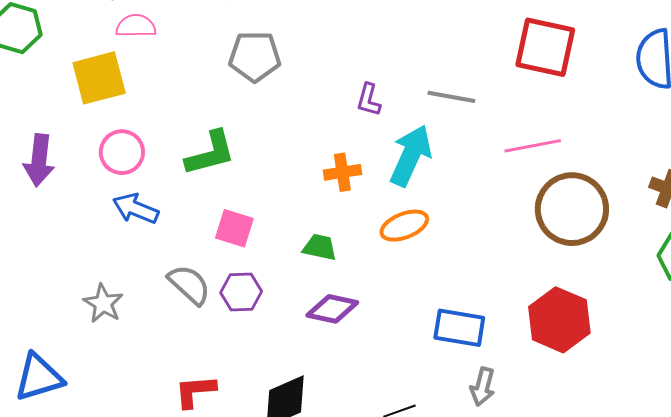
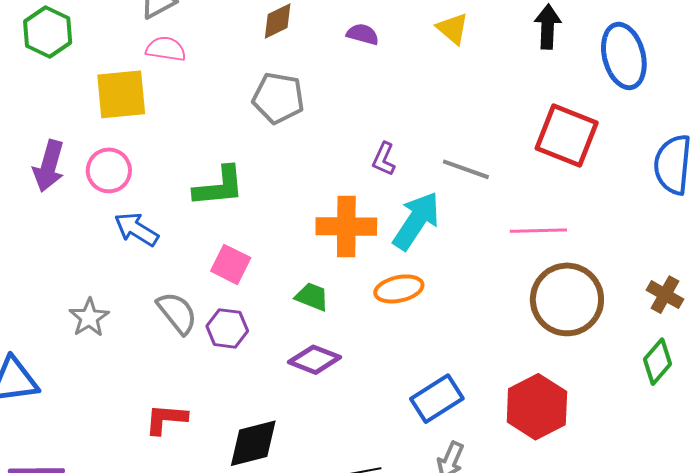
pink circle: (122, 152) -> (109, 170), moved
orange cross: (342, 172) -> (346, 226), size x1.6
blue rectangle: (459, 328) -> (437, 399), turned -51

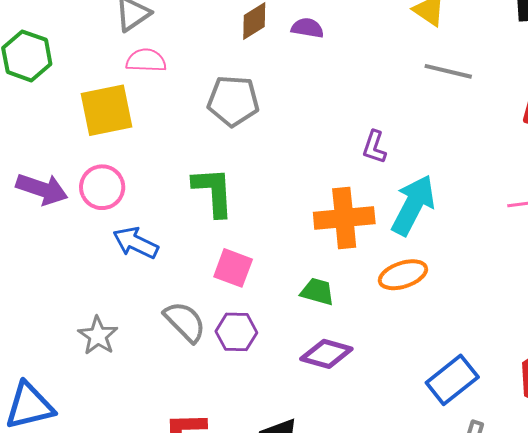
purple semicircle: (363, 34) -> (307, 28), moved
gray pentagon: (278, 98) -> (233, 101), moved
purple arrow: (49, 166) -> (42, 189), turned -81
gray line: (466, 169) -> (448, 71), moved
green L-shape: (219, 187) -> (213, 192), turned -82

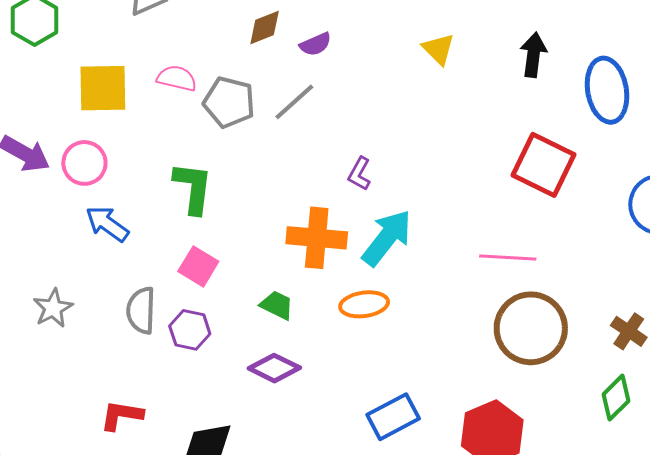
purple semicircle: (307, 28) -> (316, 44), turned 136
pink semicircle: (146, 60) -> (177, 78), moved
gray line: (448, 71) -> (294, 102), moved, turned -66
gray semicircle: (185, 322) -> (141, 310), turned -144

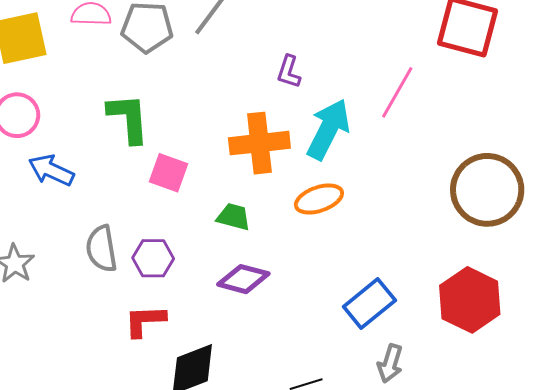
pink line: (508, 257) -> (397, 92), moved, turned -52
pink square: (198, 266) -> (168, 173), moved
red L-shape: (122, 415) -> (145, 321), moved

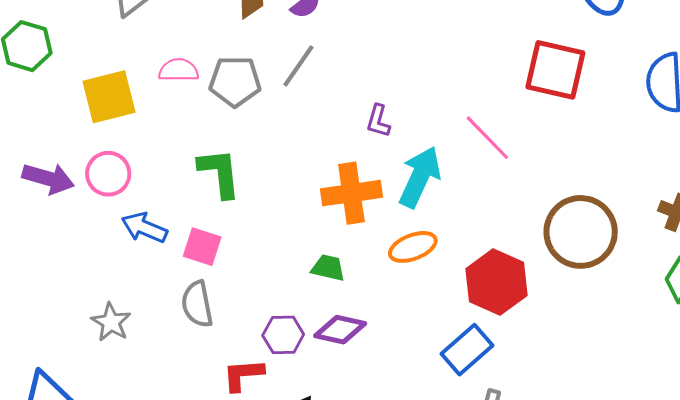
pink line: (397, 92) -> (487, 138), turned -72
pink square: (168, 173) -> (202, 247), moved
purple hexagon: (153, 258) -> (283, 335), moved
red hexagon: (470, 300) -> (497, 282), moved

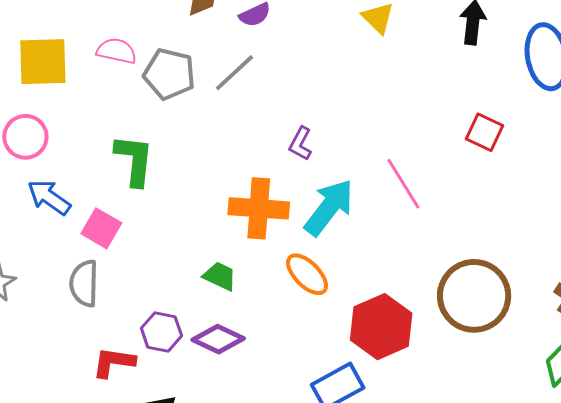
red square: (555, 70) -> (484, 132), size x0.6
orange ellipse: (413, 247) -> (307, 274), turned 54

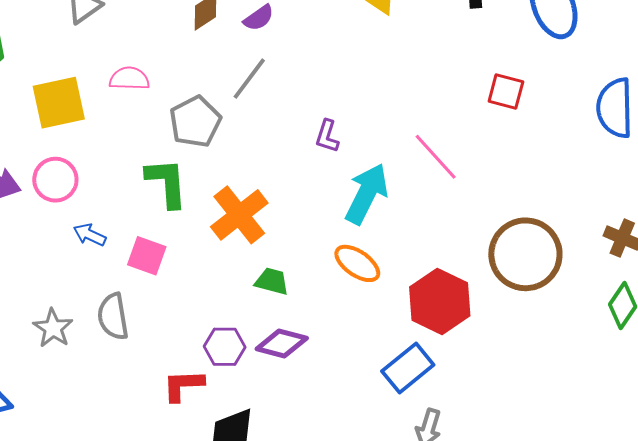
gray pentagon: (169, 74) -> (195, 122), moved, turned -30
blue arrow: (49, 197) -> (90, 235), size x0.7
orange cross: (259, 208) -> (239, 215), moved, turned -32
gray semicircle: (84, 283) -> (113, 316), moved

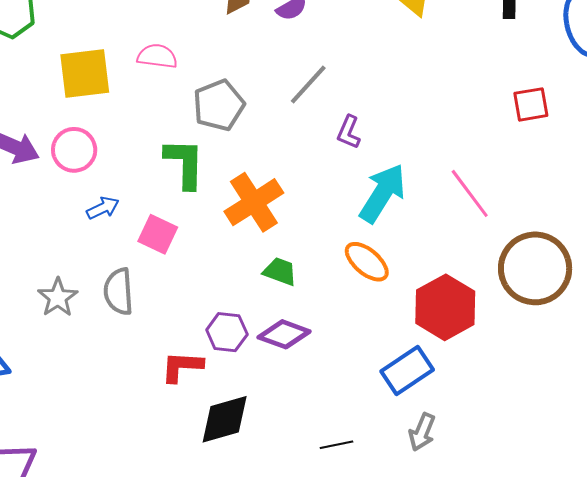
gray line: (249, 79) -> (308, 84), moved
red square: (506, 91) -> (531, 104), turned -30
pink line: (436, 157) -> (470, 193), moved
blue arrow: (90, 235) -> (103, 208), turned 124

